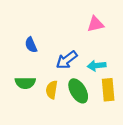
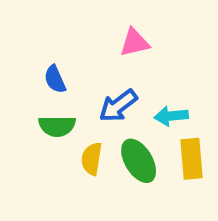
pink triangle: (95, 24) -> (134, 43), moved
green semicircle: (25, 83) -> (57, 126), moved

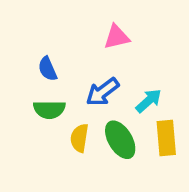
cyan arrow: (171, 116) -> (149, 101), turned 144

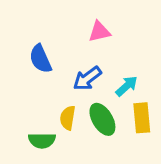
blue semicircle: (48, 69) -> (40, 59), size x1.4
green semicircle: (49, 110) -> (42, 141), moved

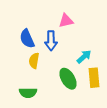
blue arrow: (87, 79) -> (51, 41), moved, turned -54
yellow semicircle: (68, 118) -> (34, 61), moved

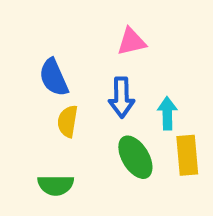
blue arrow: (51, 41) -> (121, 97), moved
cyan arrow: (84, 57) -> (167, 113), turned -49

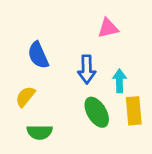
pink triangle: (131, 42) -> (108, 28), moved
yellow semicircle: (68, 121) -> (25, 97), moved, turned 30

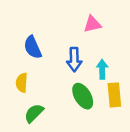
yellow semicircle: (25, 97) -> (22, 83), turned -36
green semicircle: (40, 132) -> (34, 113), turned 135

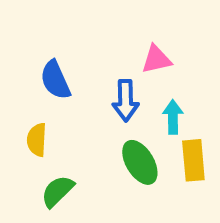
pink triangle: (92, 24) -> (156, 59), moved

